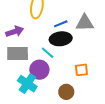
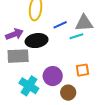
black ellipse: (61, 39) -> (37, 41), moved
cyan line: (48, 53) -> (76, 36), moved, turned -56
purple circle: (39, 70) -> (53, 76), moved

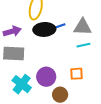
cyan line: (76, 36) -> (83, 45), moved
black ellipse: (37, 41) -> (44, 29), moved

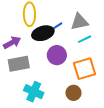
orange square: (76, 74) -> (85, 69), size x1.6
purple circle: (46, 77) -> (57, 55), moved

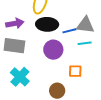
blue line: (56, 27) -> (69, 31), moved
orange square: (85, 69) -> (75, 71), size x0.6

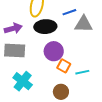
blue line: (69, 31) -> (69, 12), moved
cyan line: (85, 43) -> (82, 72), moved
orange square: (75, 71) -> (64, 66), moved, turned 32

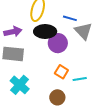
blue line: (69, 12) -> (70, 18), turned 32
gray triangle: (84, 24) -> (83, 31), turned 42
purple circle: (54, 51) -> (58, 43), moved

